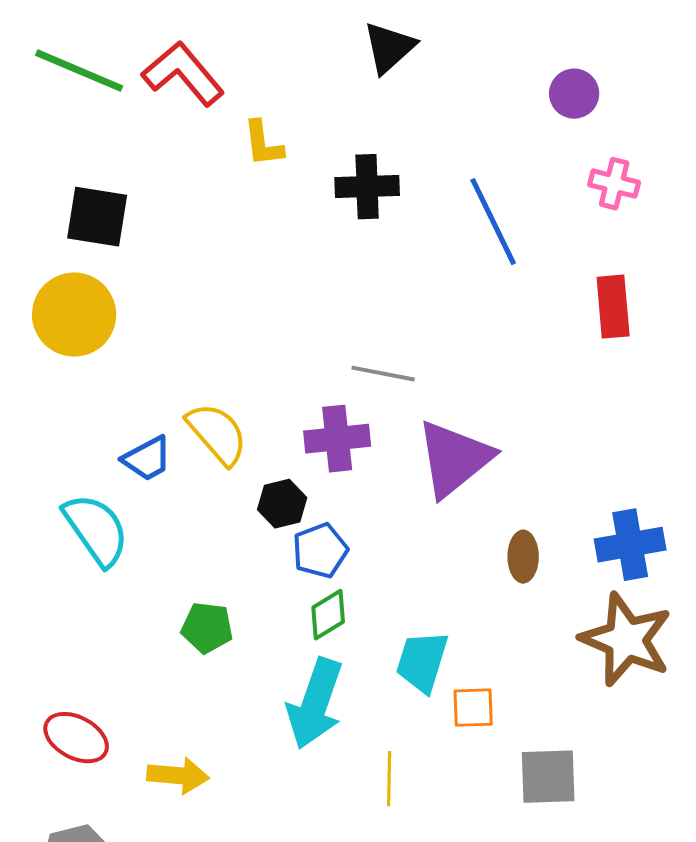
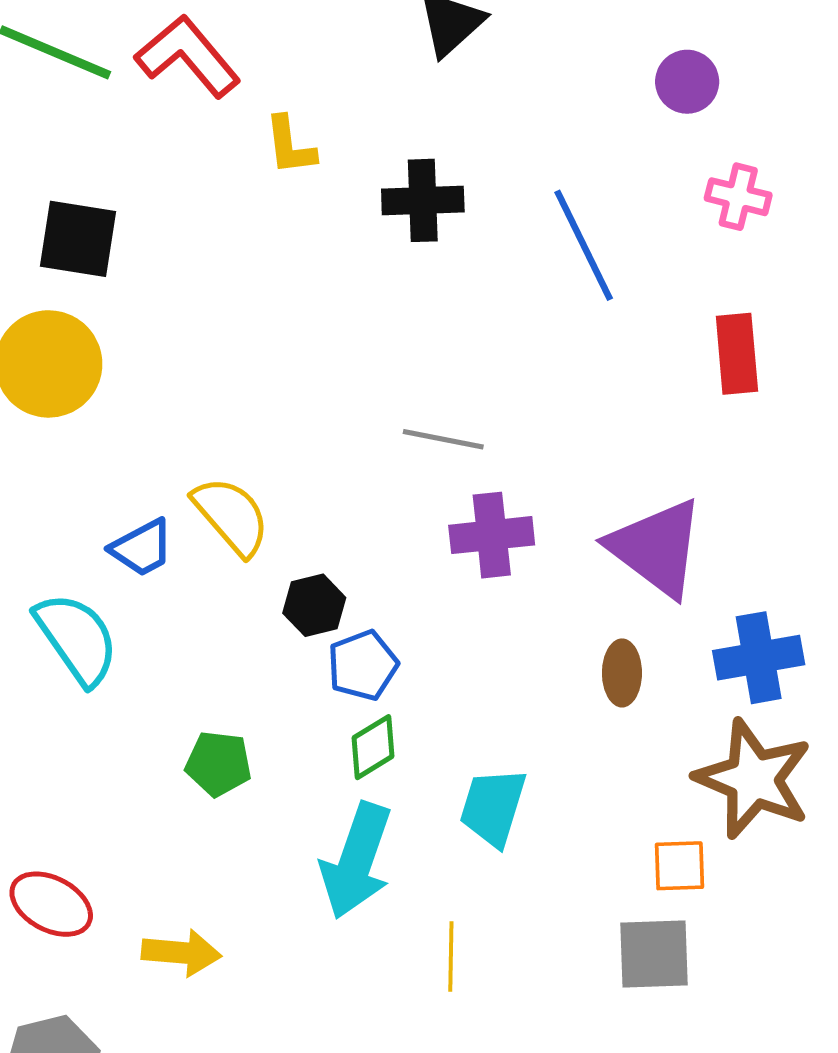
purple cross: (337, 439) -> (492, 535), moved
purple triangle: (454, 459) -> (656, 548), moved, turned -44
orange square: (473, 708) -> (679, 866), moved

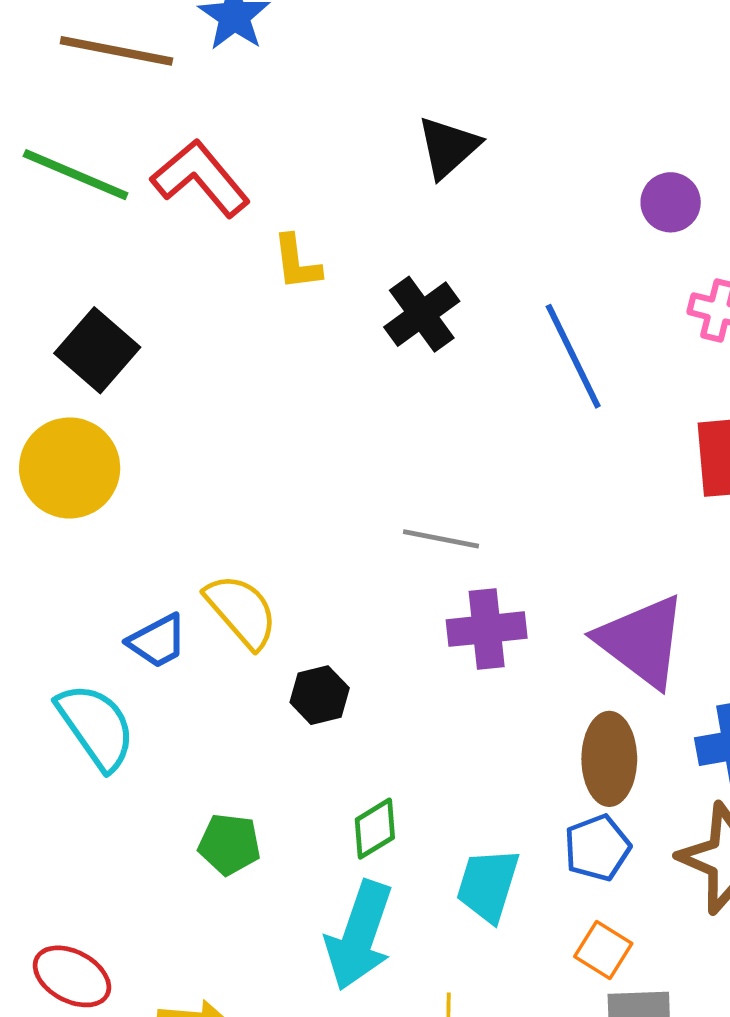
black cross: (423, 200) -> (422, 314), turned -34
black square: (78, 239) -> (97, 350), turned 32
blue pentagon: (363, 665) -> (597, 848), moved
brown ellipse: (622, 673) -> (609, 759), size x1.5
orange square: (679, 866) -> (603, 950), moved, turned 34

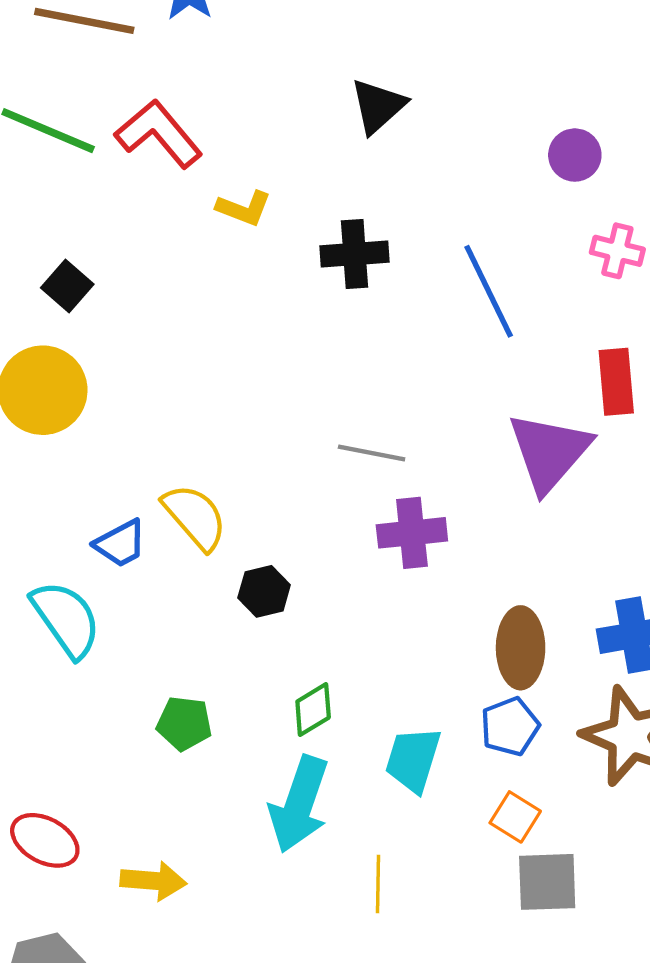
yellow L-shape: (297, 262) -> (244, 208), turned -62
black cross: (422, 314) -> (355, 254), turned 32
black square: (97, 350) -> (67, 286), size x0.7
purple triangle: (642, 641) -> (549, 452), moved, turned 34

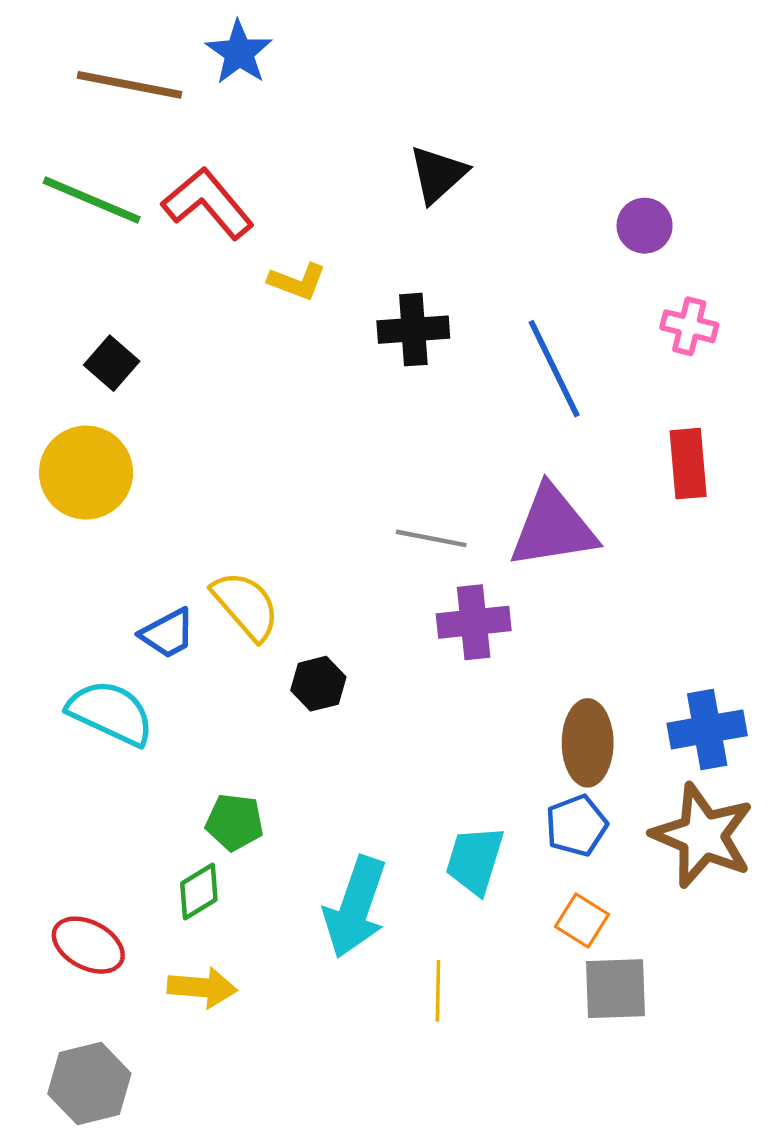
purple triangle: (549, 452) -> (553, 527), moved, turned 40
cyan semicircle: (66, 619) -> (111, 713), turned -30
green diamond: (313, 709) -> (199, 891), moved

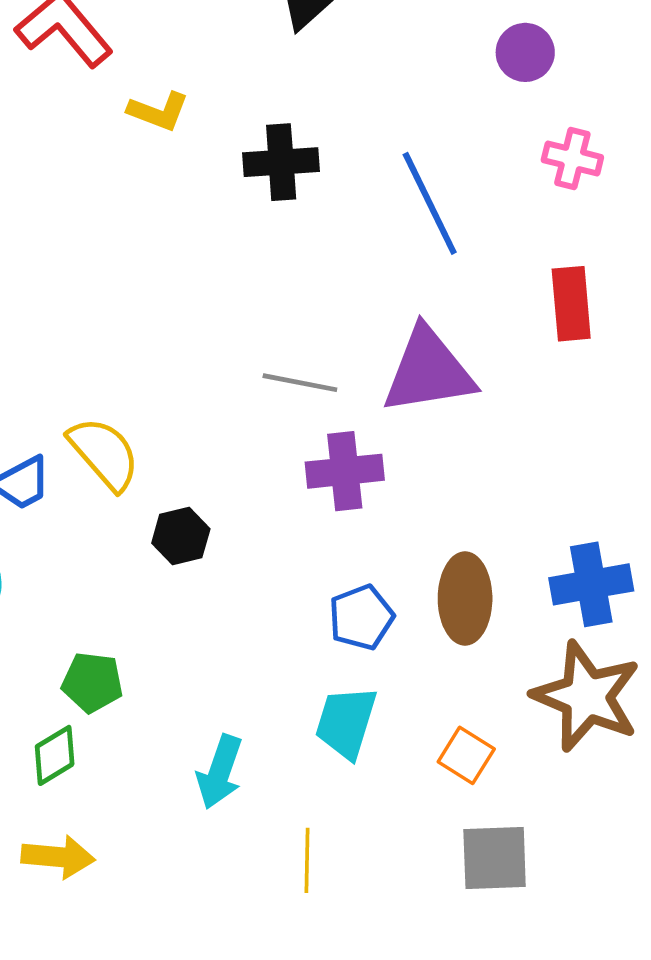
blue pentagon: (576, 826) -> (361, 617), moved
cyan arrow: (355, 907) -> (220, 772), size x0.7
orange square: (582, 920) -> (466, 755), moved

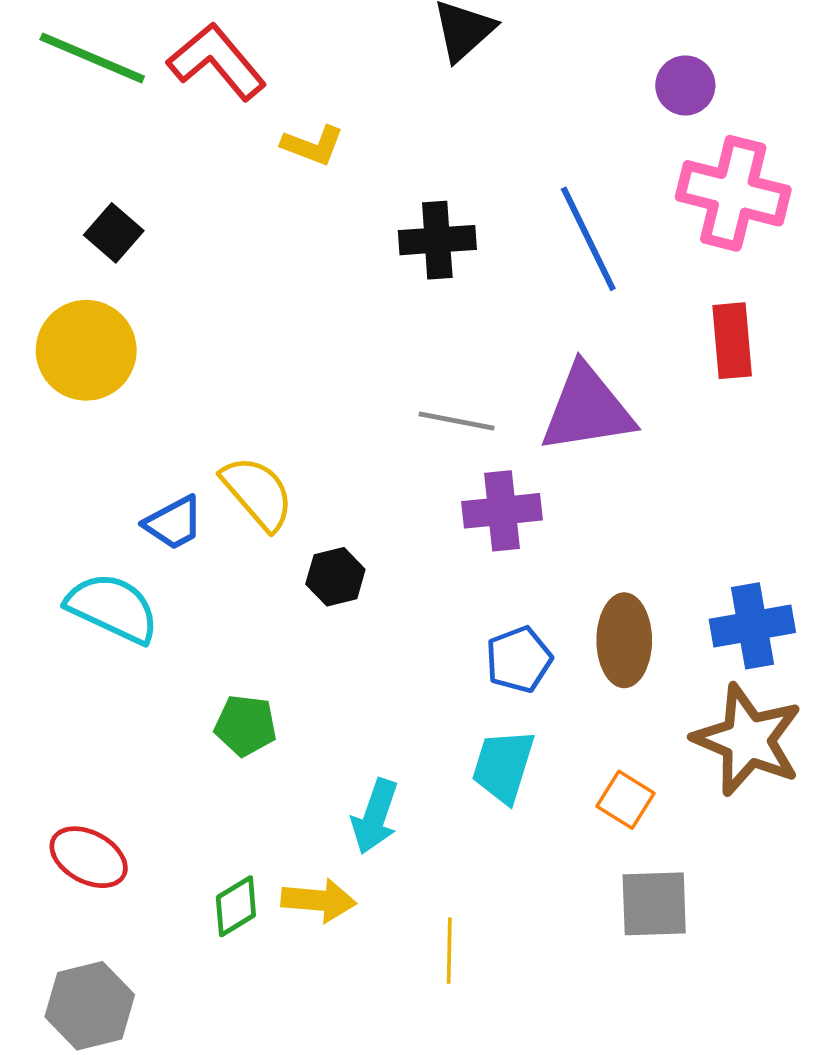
pink cross: (572, 159) -> (733, 193), size x1.8
black cross: (281, 162) -> (437, 240), moved
green diamond: (55, 755) -> (236, 906), moved
yellow arrow: (58, 857) -> (319, 900), moved
yellow line: (307, 860) -> (449, 951), moved

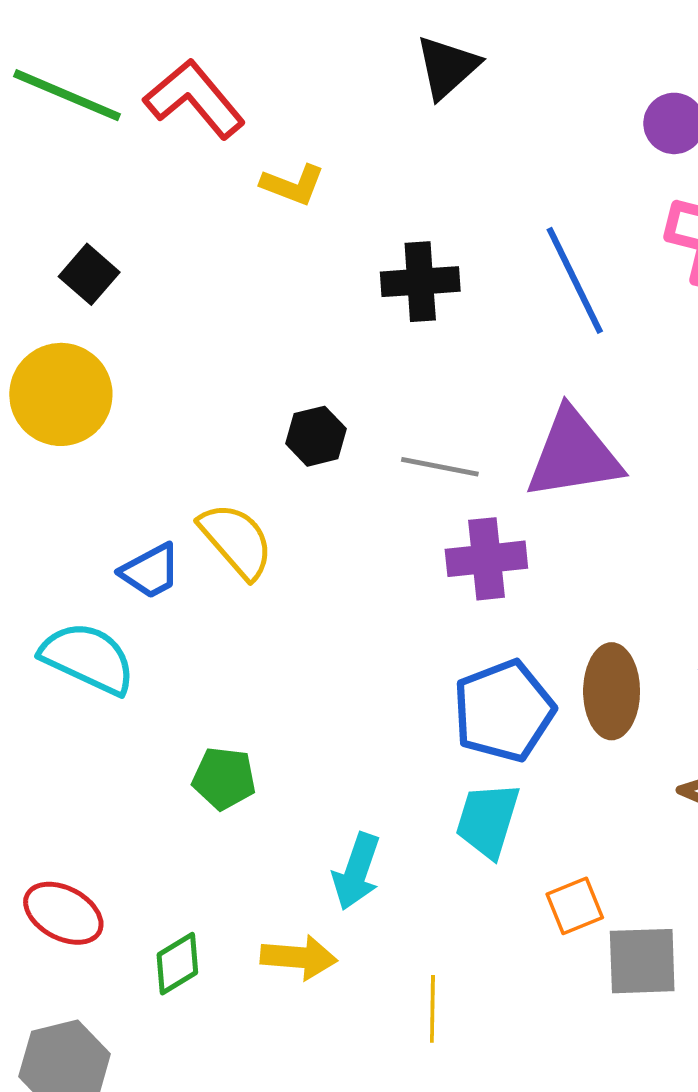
black hexagon: (335, 577) -> (316, 436), moved
blue pentagon: (519, 659) -> (504, 711), size x1.5
orange square: (625, 800) -> (575, 906), moved, turned 36
green diamond: (236, 906) -> (177, 964), moved

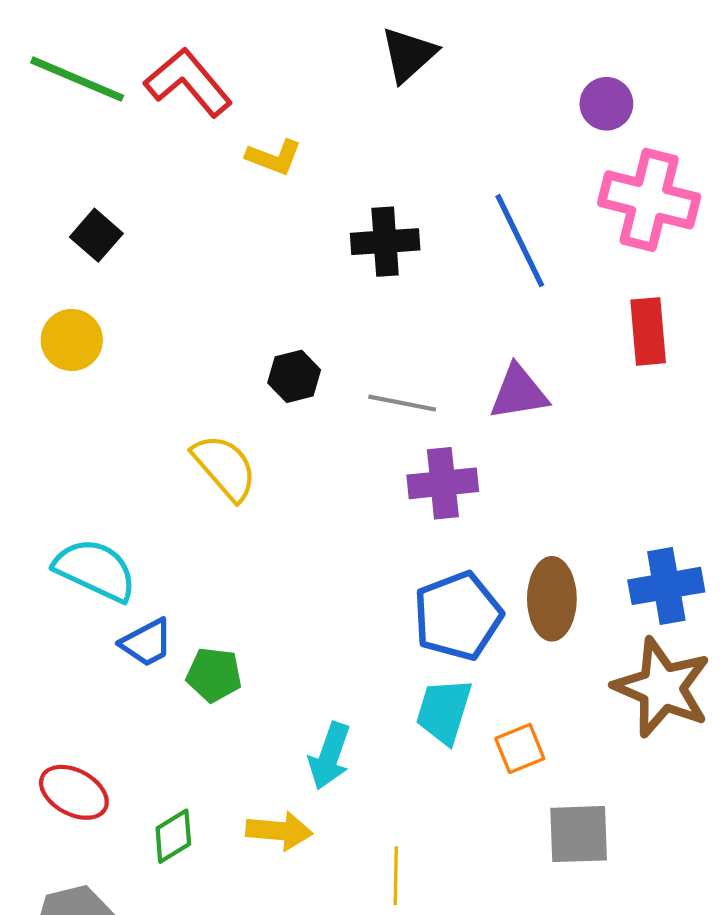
yellow circle: (61, 394) -> (72, 340), size x0.7
purple triangle: (574, 455) -> (519, 392), size x0.7
blue trapezoid: (150, 571) -> (147, 643), moved
orange square: (575, 906) -> (520, 748), moved

